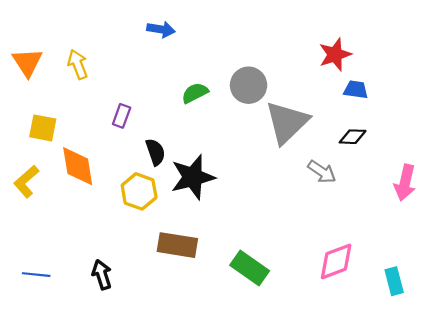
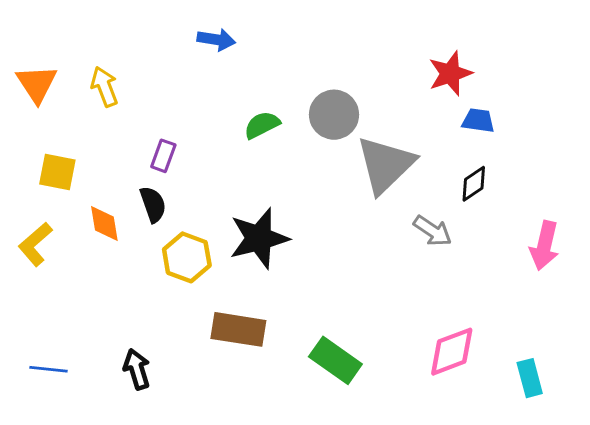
black diamond: (353, 137) -> (474, 184), turned -36
black semicircle: (155, 152) -> (153, 204), moved
orange diamond: (78, 166) -> (104, 224), size x0.7

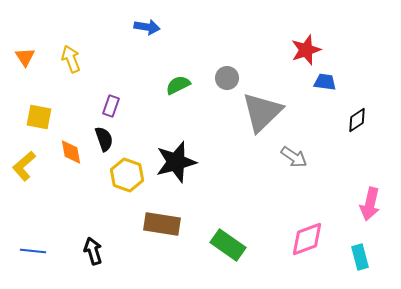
orange triangle: (37, 84) -> (25, 57), size x0.7
gray circle: (334, 115) -> (227, 78), size x0.7
black diamond: (474, 184) -> (357, 120), moved
pink arrow: (544, 246) -> (370, 204), moved

